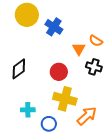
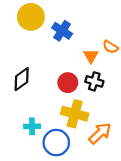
black cross: (94, 67) -> (94, 81), moved
blue circle: (49, 124) -> (56, 143), size x1.5

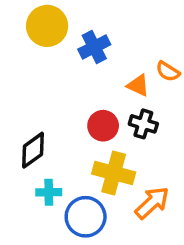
blue cross: (62, 31) -> (94, 47), turned 30
orange triangle: (91, 56) -> (138, 85), turned -35
black diamond: (22, 79) -> (33, 150), moved

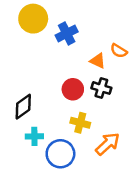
yellow cross: (114, 173) -> (80, 123), size x0.7

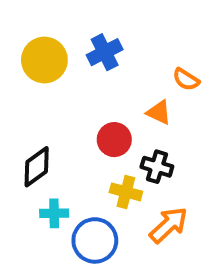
yellow circle: (33, 19) -> (44, 60), moved
orange triangle: (98, 61) -> (159, 112), moved
black cross: (101, 88) -> (157, 167), moved

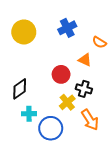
blue cross: (105, 52) -> (67, 28), moved
yellow cross: (126, 192) -> (67, 102), turned 35
orange arrow: (169, 225) -> (90, 120), turned 100

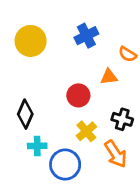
orange triangle: (85, 60) -> (109, 77), turned -32
black diamond: (20, 89) -> (25, 114), turned -30
black cross: (84, 89) -> (122, 119), moved

